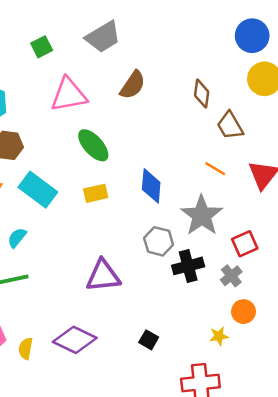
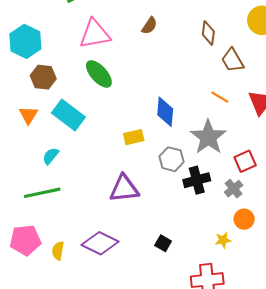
brown semicircle: (133, 85) -> (149, 26), size x0.7
green ellipse: (93, 145) -> (99, 74), moved
yellow rectangle: (96, 193) -> (134, 137), moved

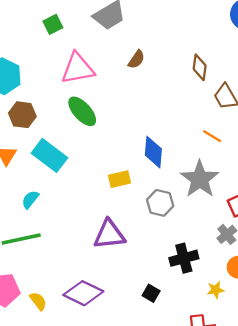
black cross: (197, 180) -> (184, 258), moved
yellow semicircle: (58, 251) -> (38, 301), turned 132

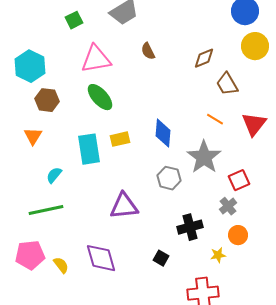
brown semicircle: (136, 59) -> (148, 51), turned 120
brown diamond: (200, 67) -> (204, 58), turned 60
cyan rectangle: (49, 155) -> (89, 149), moved, turned 44
yellow rectangle: (119, 179) -> (120, 139), moved
purple diamond: (83, 293) -> (101, 258), turned 48

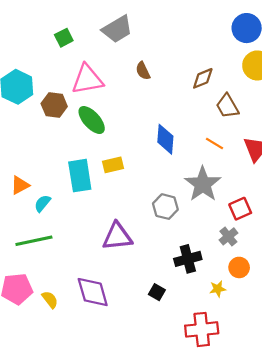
brown hexagon: (47, 100) -> (54, 105), moved
blue diamond: (163, 133) -> (165, 139), moved
orange triangle: (33, 136) -> (20, 185), moved, turned 30

